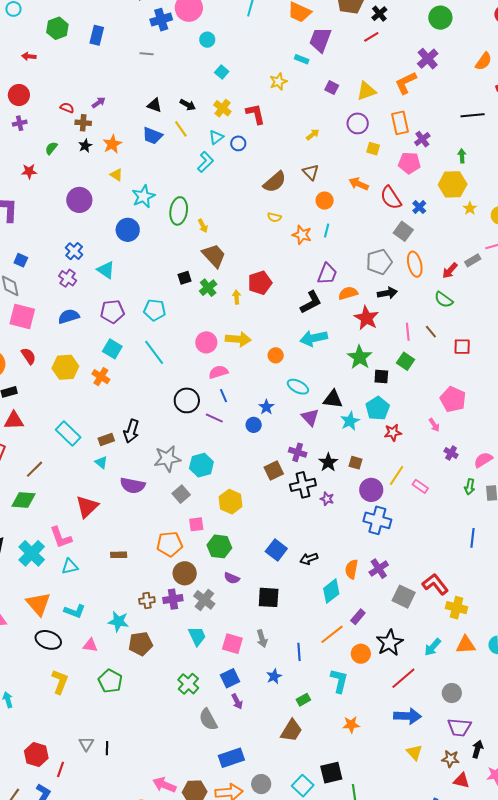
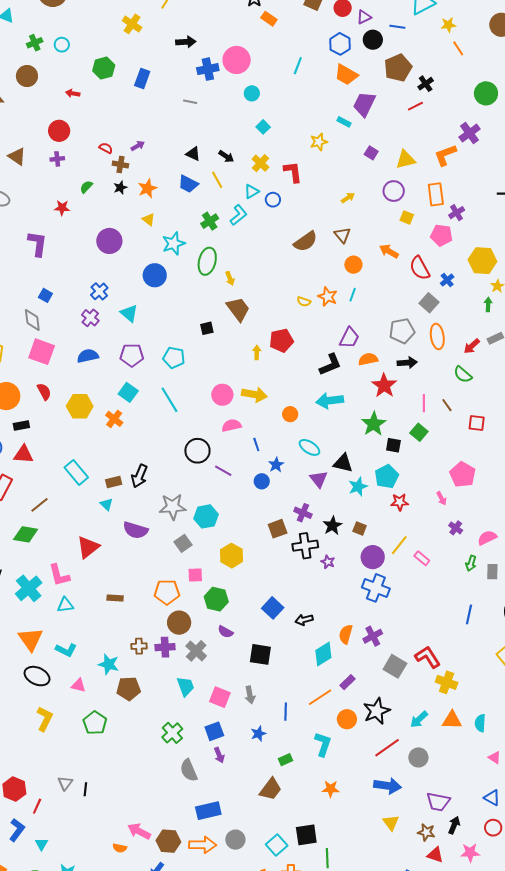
green arrow: (462, 156) -> (488, 304), moved
yellow semicircle: (274, 217) -> (304, 302), moved
green cross: (208, 288) -> (210, 221), moved
blue line: (223, 396) -> (256, 444), moved
gray circle: (452, 693) -> (418, 757), moved

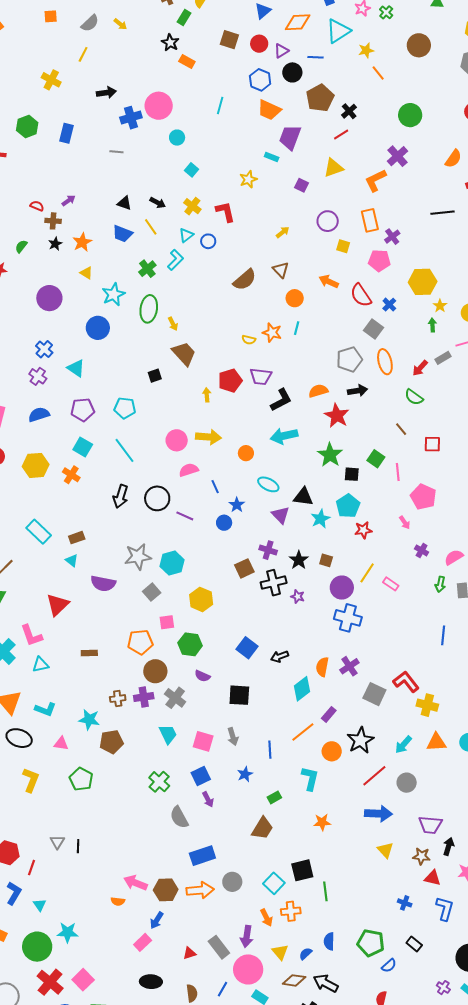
yellow triangle: (405, 160) -> (334, 168), moved
purple trapezoid: (349, 338) -> (261, 376), moved, turned 75
pink line: (424, 403) -> (398, 472), moved
black arrow: (139, 476) -> (121, 496), moved

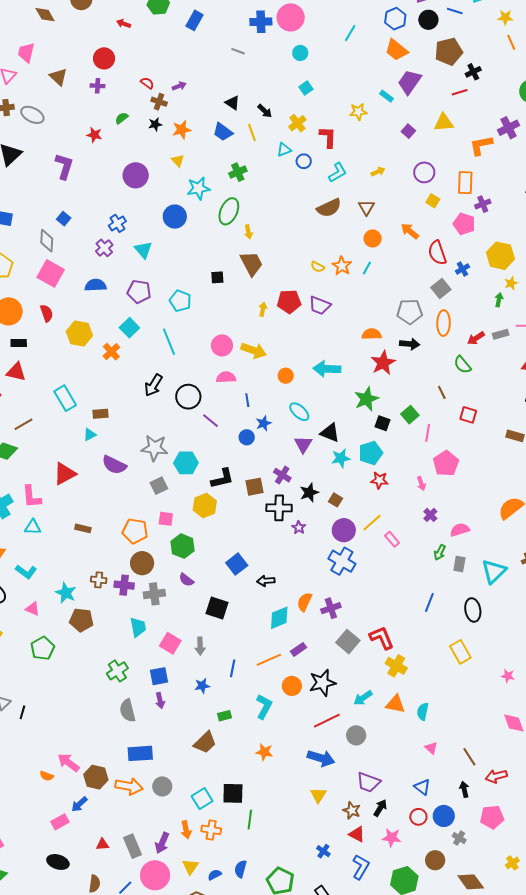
cyan L-shape: (175, 260) -> (338, 173), moved
black L-shape: (281, 400) -> (222, 479), moved
cyan triangle: (72, 560) -> (90, 435), turned 40
gray cross: (175, 698) -> (154, 594), turned 30

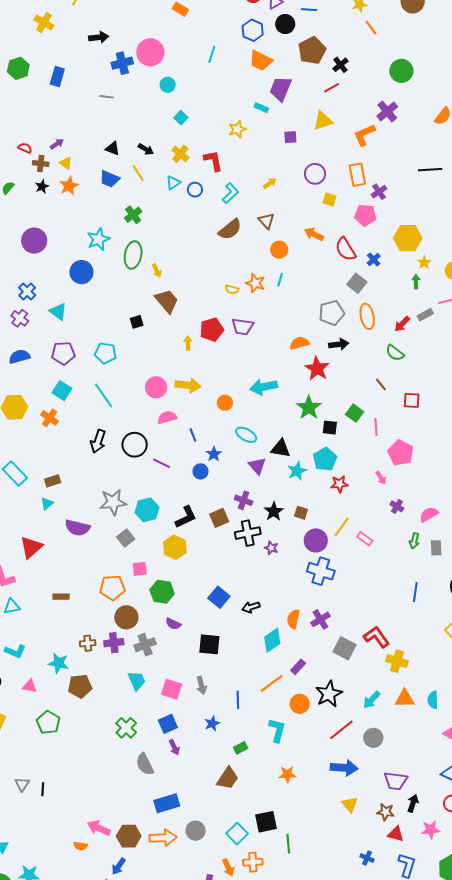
purple square: (408, 131) -> (290, 137), turned -32
yellow triangle: (178, 160) -> (66, 163), moved

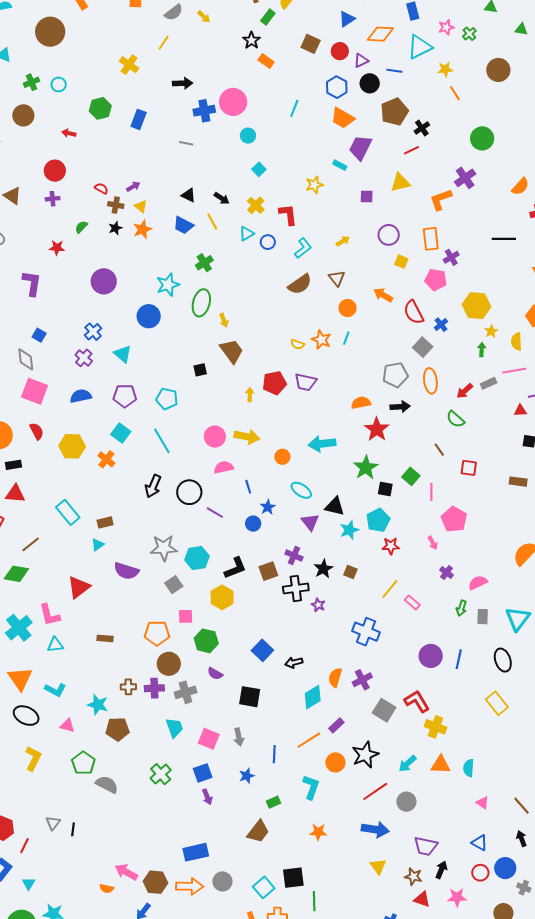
purple circle: (316, 540) -> (431, 656), moved
gray semicircle: (145, 764) -> (107, 784), moved, turned 140

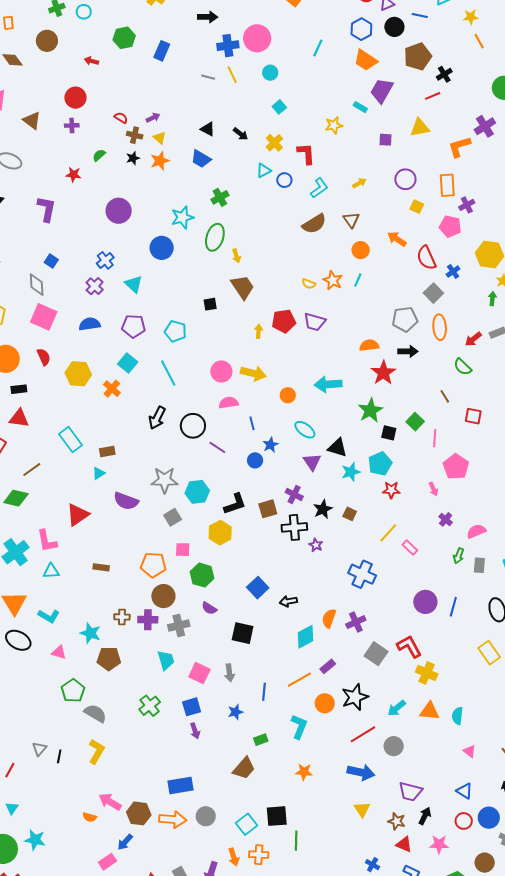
yellow line: (212, 222) -> (232, 75), moved
yellow L-shape: (33, 758) -> (96, 751), moved

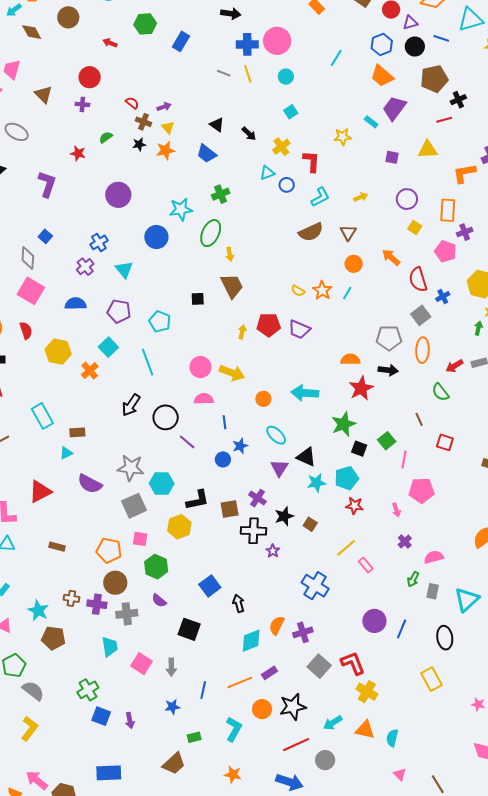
pink pentagon: (456, 467) -> (422, 490), turned 30
gray square: (173, 517) -> (134, 506), size x1.4
black arrow: (288, 601) -> (239, 603), turned 78
blue square: (192, 707) -> (101, 716), moved, turned 30

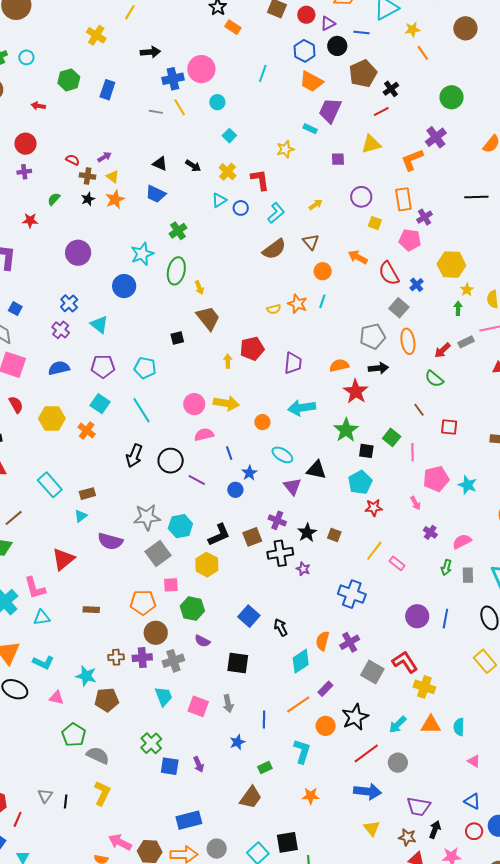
yellow semicircle: (298, 291) -> (274, 309), turned -32
purple trapezoid: (299, 329) -> (293, 363), moved, turned -95
cyan star: (316, 483) -> (468, 485), moved, turned -30

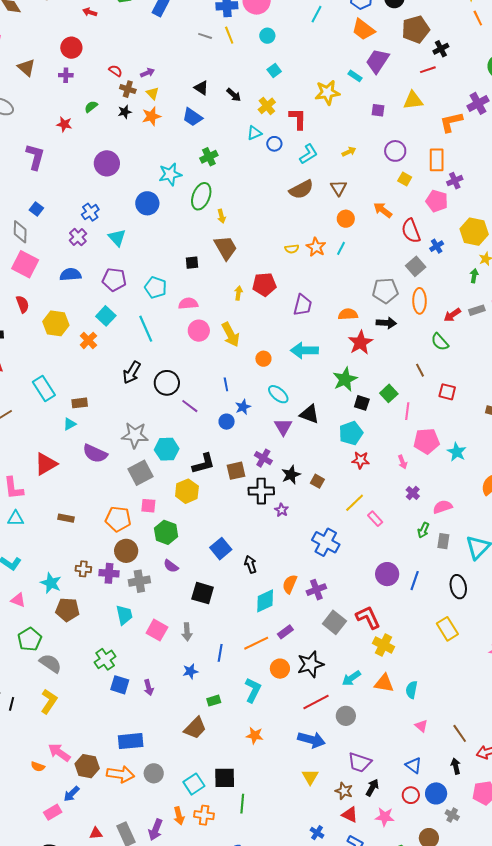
yellow star: (285, 149) -> (327, 92), size x1.4
yellow arrow: (226, 403) -> (231, 335), turned 45
pink semicircle: (204, 435) -> (188, 304), moved

